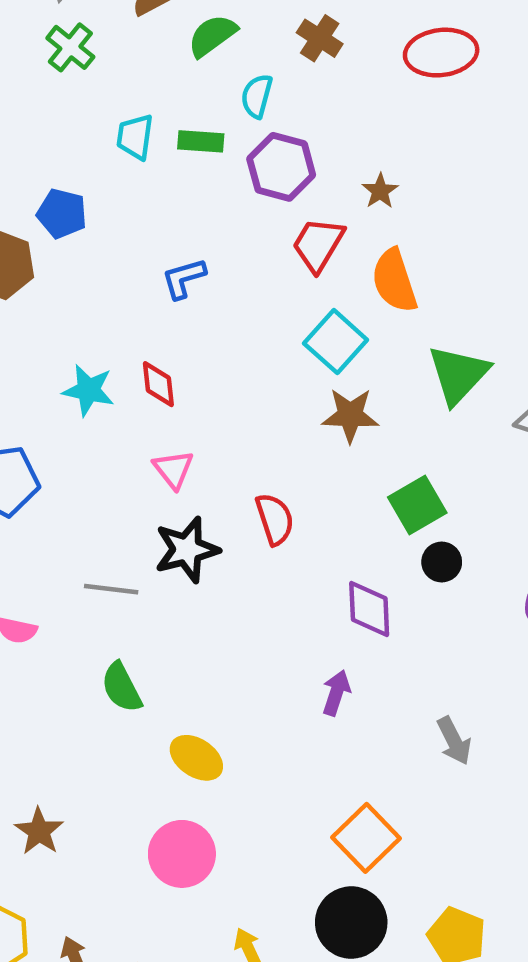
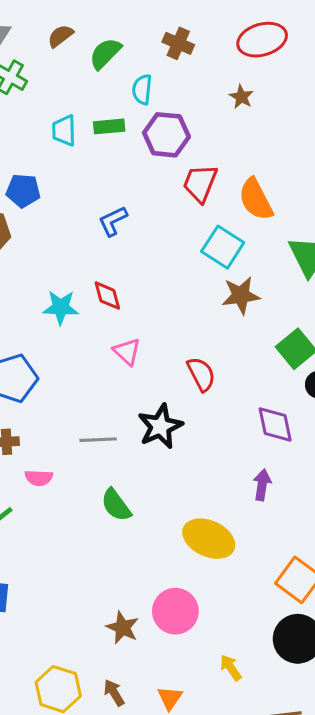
brown star: (380, 191) -> (241, 97), moved
black star: (187, 550) -> (160, 426), moved
yellow ellipse: (196, 758) -> (209, 539), moved, size x1.4
brown star: (39, 831) -> (122, 628), moved

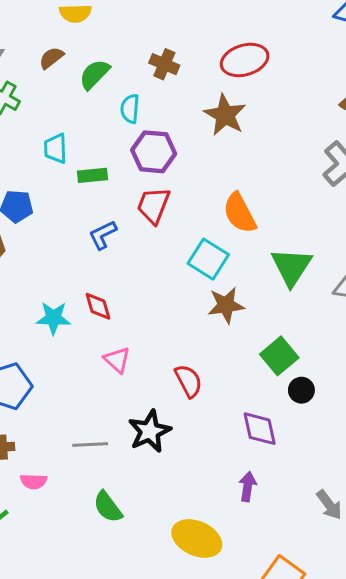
brown star: (241, 97) -> (225, 115), size x1.8
green rectangle: (109, 126) -> (93, 175), moved
red trapezoid: (200, 183) -> (153, 205), moved

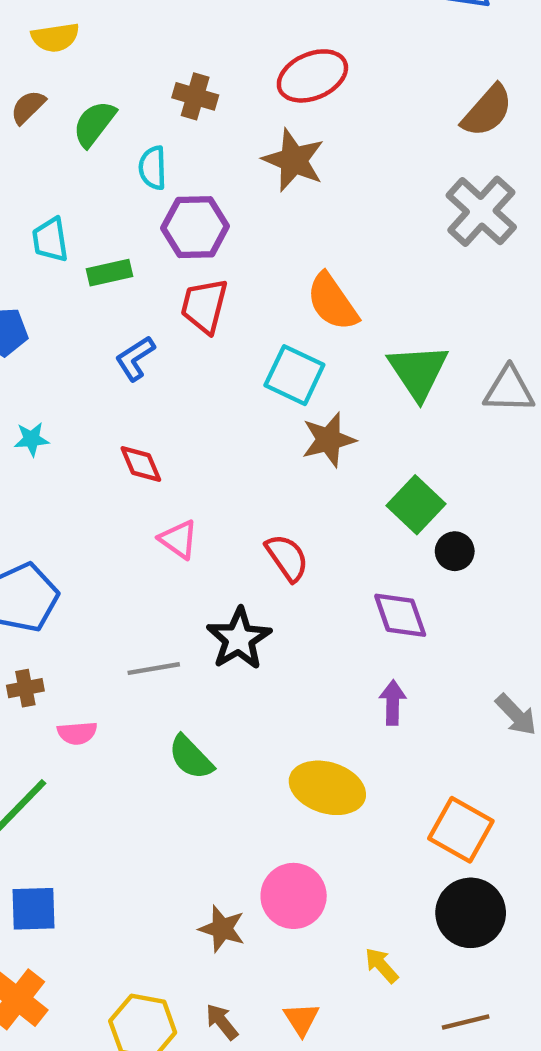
cyan star: (53, 318) -> (32, 439), moved, size x0.7

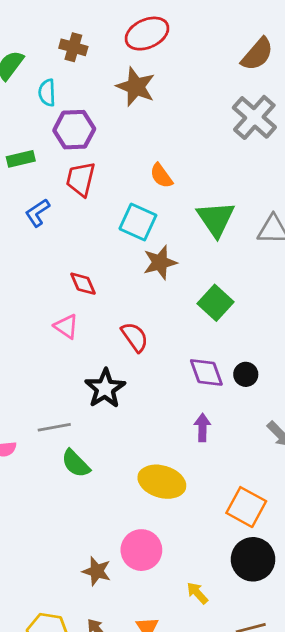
orange semicircle: (332, 302) -> (161, 176), size x0.7
red diamond: (141, 464) -> (83, 284), moved
black circle: (455, 551) -> (246, 374), moved
gray line: (154, 669) -> (54, 427), moved

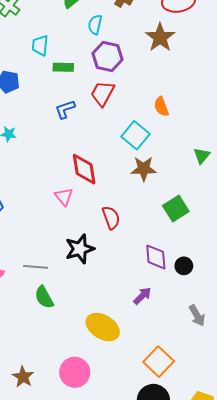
green triangle: (216, 219) -> (202, 156), moved, size x0.6
red diamond: (83, 284) -> (84, 169), size x1.5
purple arrow: (202, 427) -> (142, 296), turned 30
brown star: (97, 571) -> (23, 377), moved

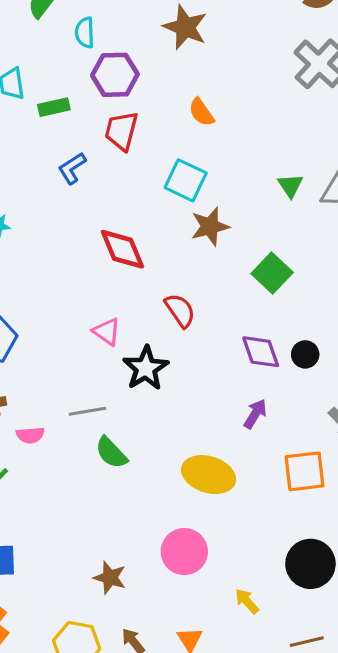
orange semicircle: (161, 106) -> (201, 112), moved
pink triangle: (64, 197) -> (107, 332), moved
orange square: (159, 362) -> (305, 471), moved, turned -36

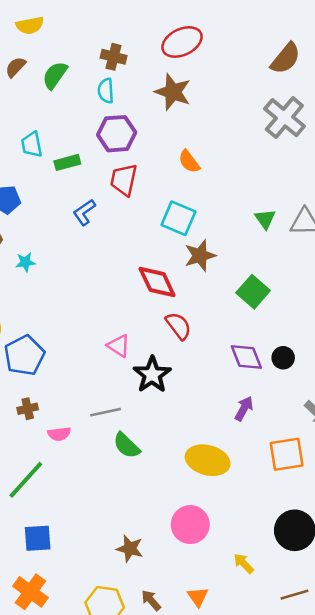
cyan semicircle: (85, 33) -> (106, 91), moved
red diamond: (122, 249) -> (157, 282), moved

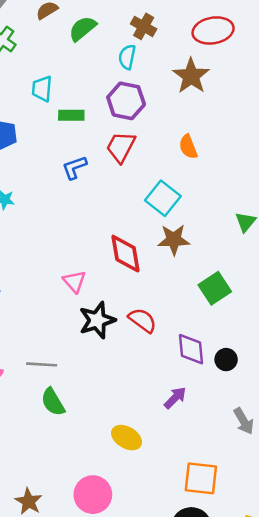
red semicircle: (178, 326) -> (142, 320), moved, turned -32
pink triangle: (119, 346) -> (74, 281), moved
black star: (152, 375) -> (97, 320), moved
orange square: (287, 454) -> (201, 478), moved
yellow ellipse: (208, 460) -> (127, 438), size x0.7

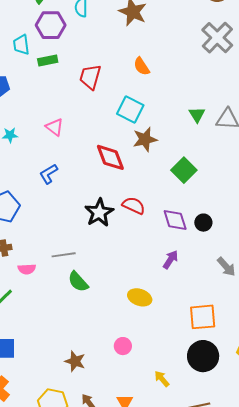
purple hexagon: (126, 101) -> (51, 25), moved
blue L-shape: (74, 167) -> (49, 174), moved
pink triangle: (74, 281) -> (55, 127), moved
pink circle: (93, 495) -> (123, 346), size x0.6

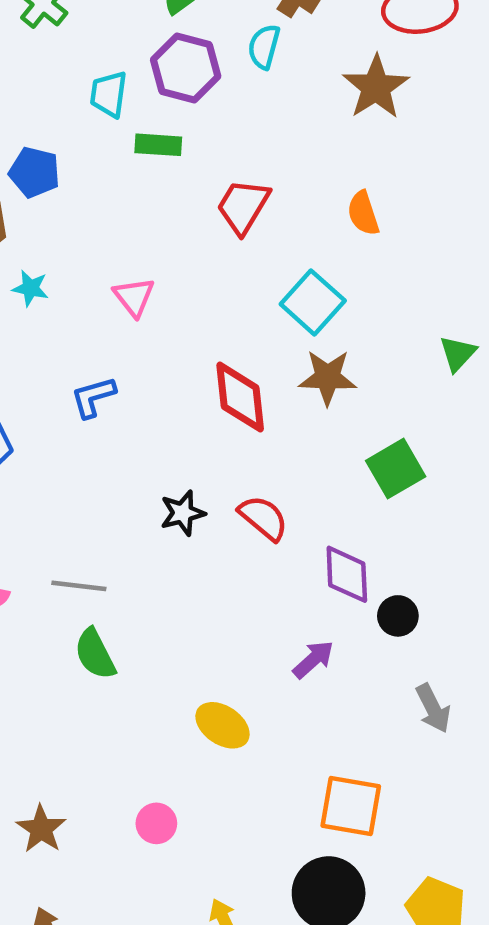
black star: (99, 213) -> (183, 513), size x0.7
black circle: (203, 223) -> (398, 616), moved

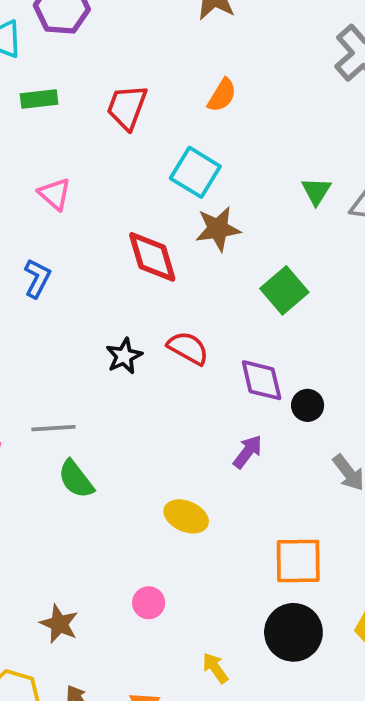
green rectangle: (158, 145) -> (39, 99), moved
orange semicircle: (363, 213) -> (222, 95), turned -120
blue L-shape: (93, 397) -> (37, 278), turned 144

